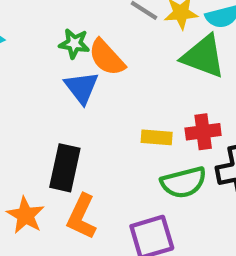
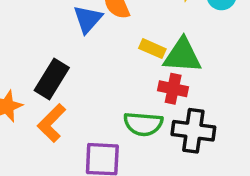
green triangle: (203, 56) -> (182, 55), moved, turned -36
yellow rectangle: (157, 137) -> (152, 49), moved

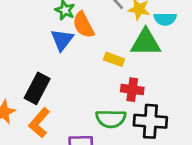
green triangle: (182, 55) -> (146, 43), moved

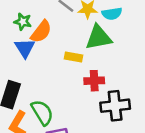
orange semicircle: (83, 25) -> (41, 32), turned -105
green semicircle: (111, 119) -> (42, 112), moved, turned -112

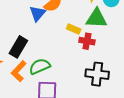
red cross: (94, 81) -> (87, 41), moved
green semicircle: (42, 112) -> (40, 66), turned -95

